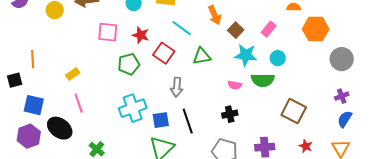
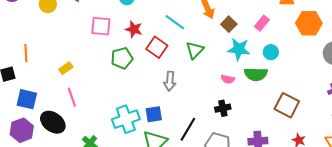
green triangle: (202, 56) -> (195, 50), turned -36
cyan cross: (133, 108) -> (126, 119), moved
black line: (188, 121) -> (188, 129), moved, turned 50

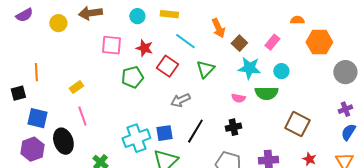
gray arrow: (170, 81) -> (180, 100), turned 60
black ellipse: (53, 122) -> (63, 141), turned 35
black line: (188, 129) -> (195, 131), moved

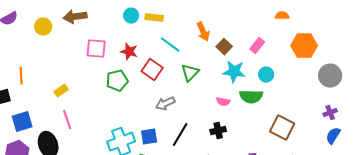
cyan circle: (137, 16) -> (131, 16), moved
orange semicircle: (297, 20) -> (282, 16), moved
blue square: (37, 118) -> (22, 122), turned -30

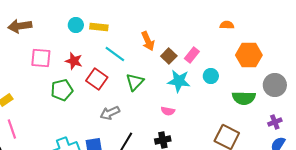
pink rectangle: (257, 46) -> (192, 55), moved
cyan circle: (266, 75) -> (211, 76), moved
green semicircle: (251, 97) -> (244, 98), moved

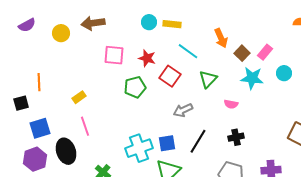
pink semicircle: (168, 111) -> (231, 104), moved

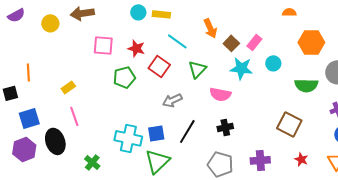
pink semicircle: (231, 104) -> (220, 94), size x1.5
cyan cross: (139, 148) -> (128, 138), turned 32

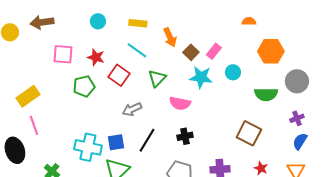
yellow rectangle: (161, 14) -> (138, 23), moved
yellow rectangle: (68, 87) -> (28, 96), size x1.6

